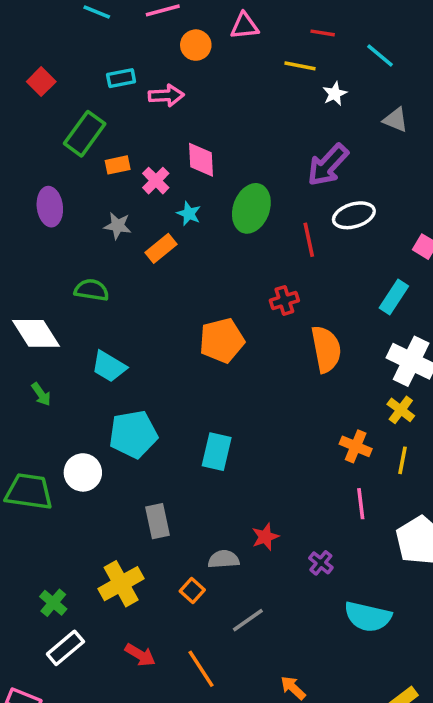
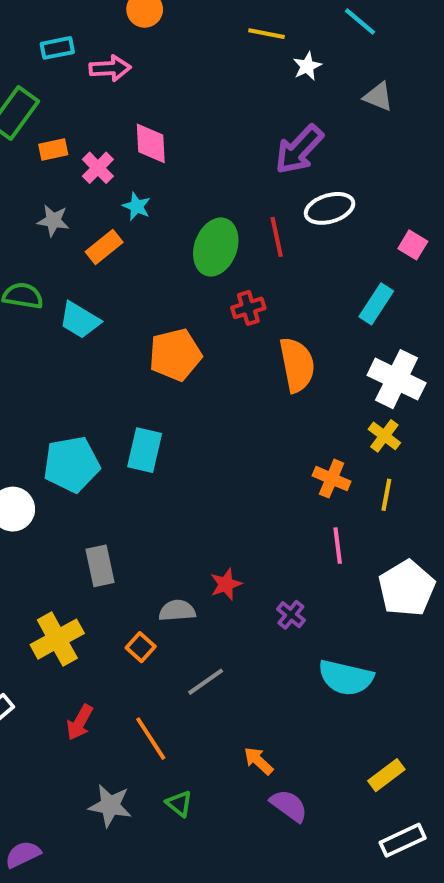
green ellipse: (251, 208) -> (216, 247), moved
cyan trapezoid: (109, 366) -> (80, 320), moved
cyan rectangle: (217, 452) -> (145, 450), moved
red arrow: (140, 655) -> (80, 722), turned 88

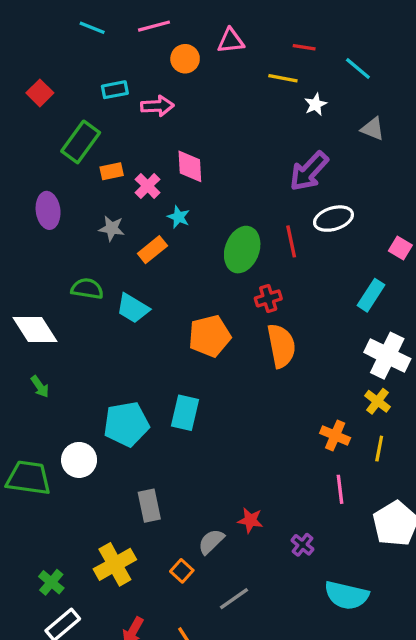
orange semicircle: (297, 365) -> (281, 346), moved
red star: (226, 584) -> (250, 520), turned 30
gray semicircle: (177, 611) -> (211, 542), turned -40

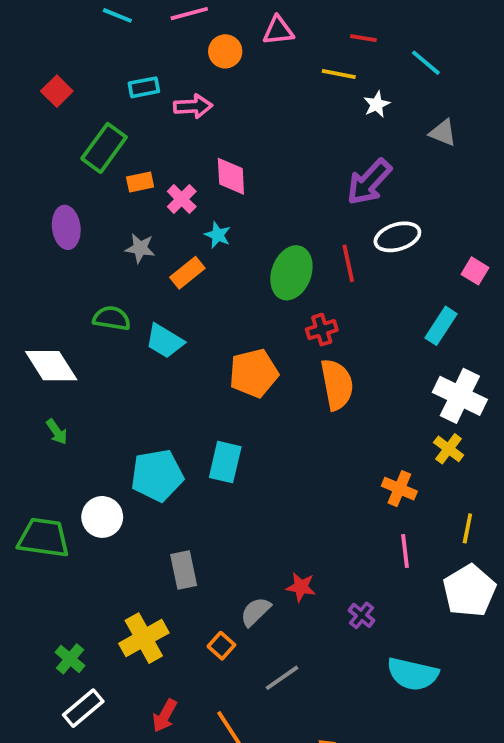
yellow line: (379, 449) -> (467, 528), moved

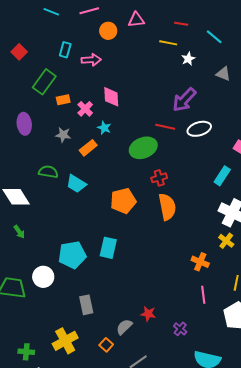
cyan rectangle: (144, 87) -> (65, 50), turned -63
red line: (348, 263) -> (165, 127), moved, turned -66
green ellipse: (291, 273) -> (143, 148), turned 48
green cross: (70, 659) -> (26, 352), turned -35

